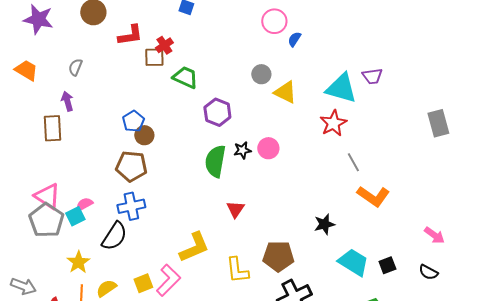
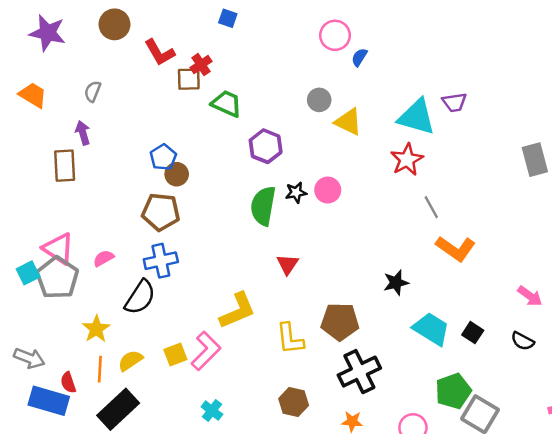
red L-shape: (130, 35) -> (160, 52), turned 68
cyan square: (75, 216) -> (28, 273), moved
black square: (387, 265) -> (473, 333), turned -36

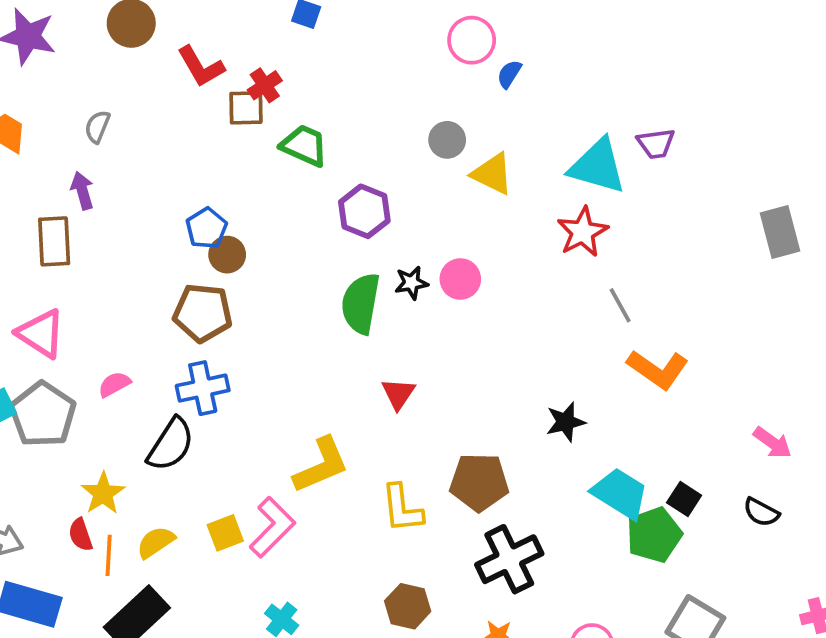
pink triangle: (58, 249) -> (41, 334), moved
red semicircle: (68, 383) -> (80, 535), moved
green pentagon: (453, 391) -> (654, 535), moved

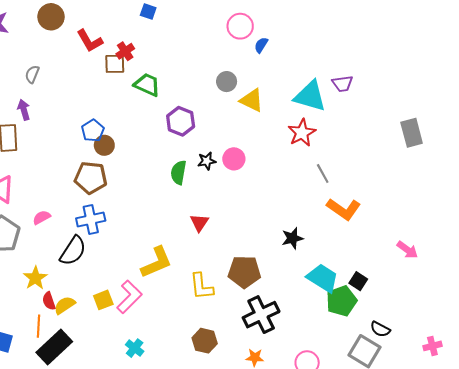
green semicircle: (361, 303) -> (178, 172), size x0.7
black semicircle: (761, 512) -> (380, 329), moved
red semicircle: (80, 535) -> (49, 301), moved
orange line: (109, 555) -> (38, 326), moved

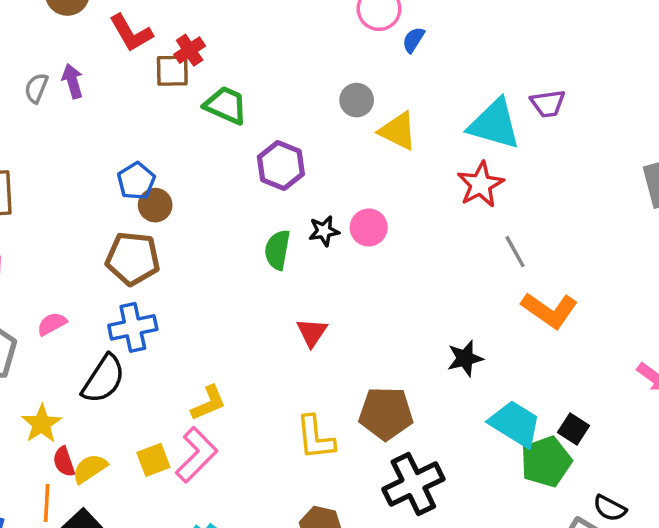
purple arrow: (24, 110) -> (73, 81), moved
yellow L-shape: (157, 262) -> (209, 403), moved, size x0.7

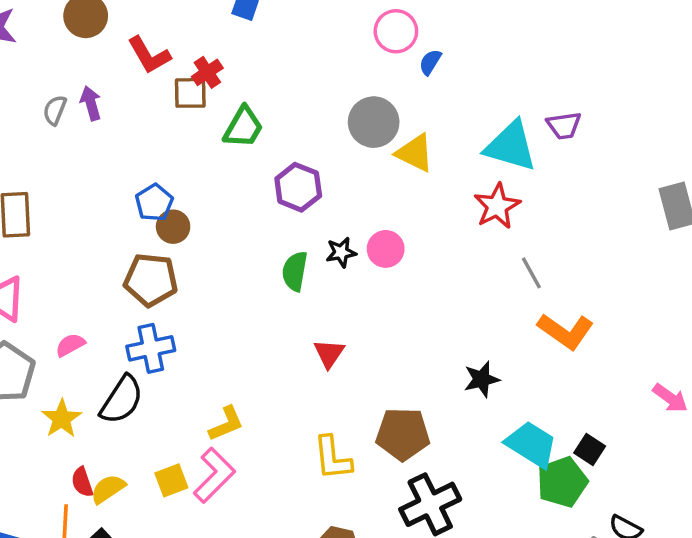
gray circle: (357, 100) -> (374, 122), size x1.5
green trapezoid: (226, 105) -> (243, 127), turned 96
yellow star: (42, 424) -> (62, 419), moved

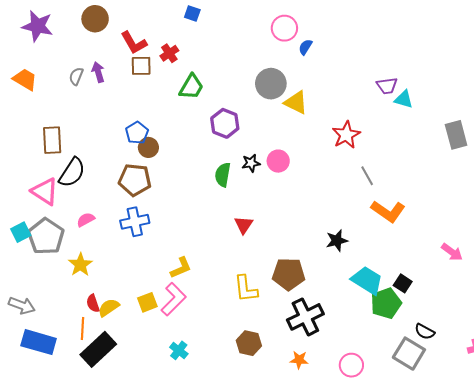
brown square: (190, 93) -> (141, 66), moved
cyan triangle: (511, 146) -> (404, 99), moved, size x0.6
black semicircle: (122, 400) -> (72, 173), moved

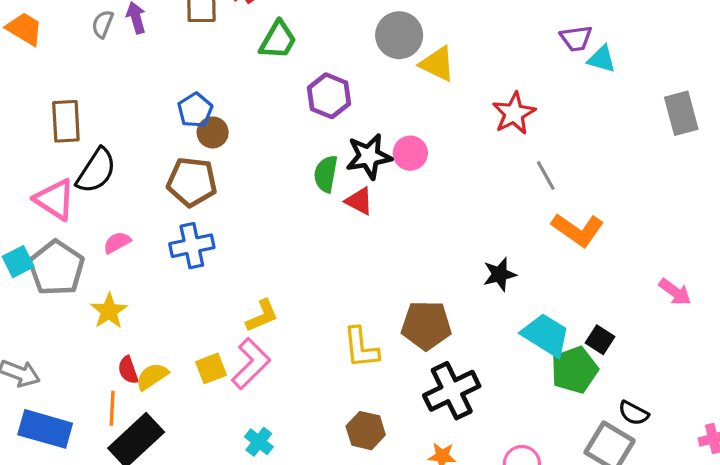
black star: (251, 163) -> (369, 156), size x1.6
red triangle: (244, 225) -> (359, 201), moved, turned -36

